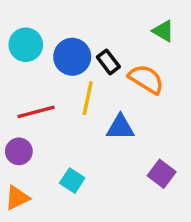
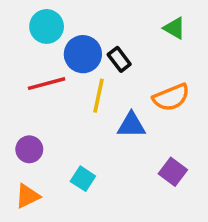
cyan circle: (26, 45) -> (47, 26), moved
orange semicircle: (146, 79) -> (171, 97), moved, turned 126
red line: (36, 112) -> (47, 84), moved

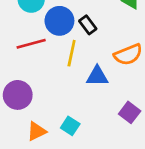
purple circle: (29, 149) -> (18, 95), size x1.4
cyan square: (83, 179) -> (70, 126), moved
orange triangle: (28, 196) -> (37, 131), moved

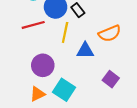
purple circle: (18, 95) -> (43, 65), moved
cyan square: (70, 126) -> (64, 90), size x1.5

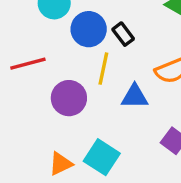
red line: (33, 25) -> (28, 64), moved
purple circle: (43, 65) -> (69, 98), moved

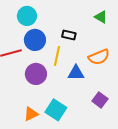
blue circle: (89, 29) -> (35, 40), moved
black rectangle: (123, 34) -> (69, 35), turned -40

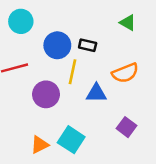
cyan circle: (27, 16) -> (21, 21), moved
blue circle: (35, 40) -> (57, 45), moved

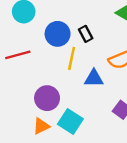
black rectangle: (88, 45) -> (86, 34), turned 49
purple circle: (46, 94) -> (47, 98), moved

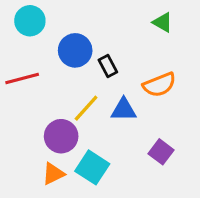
black rectangle: (86, 34) -> (108, 66), moved
yellow line: (72, 58) -> (86, 108), moved, turned 30

